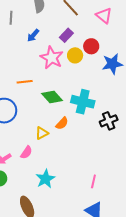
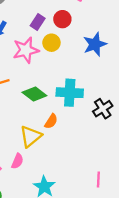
red circle: (91, 46) -> (62, 19), moved
pink star: (52, 58) -> (26, 50), turned -30
yellow triangle: (42, 133) -> (31, 136), size x1.5

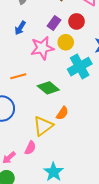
cyan cross: (70, 93) -> (80, 67), moved, turned -35

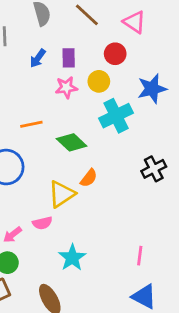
purple rectangle: (54, 23) -> (69, 58), moved, turned -40
pink star: (42, 48) -> (66, 87), size x0.7
pink semicircle: (30, 148) -> (42, 223), turned 48

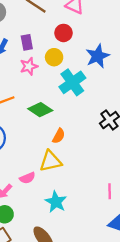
yellow triangle: (62, 194) -> (50, 161), moved, turned 30

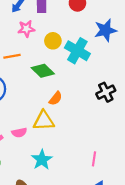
yellow circle: (54, 57) -> (53, 41), moved
pink star: (29, 66) -> (26, 29), moved
cyan cross: (72, 82) -> (77, 51), turned -35

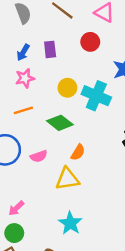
pink star: (26, 29) -> (25, 78), moved
pink semicircle: (19, 133) -> (39, 156), moved

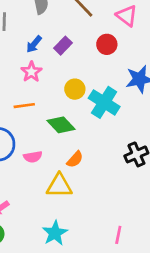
purple rectangle: (50, 49) -> (63, 46), turned 42
pink star: (25, 78) -> (31, 72), turned -30

